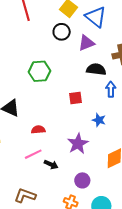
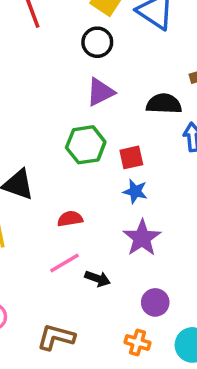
purple triangle: (86, 43) -> (100, 92), moved
green hexagon: (39, 71) -> (86, 145), moved
blue star: (99, 120) -> (135, 191), moved

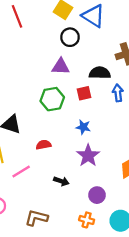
black circle: (97, 42) -> (70, 37), moved
purple triangle: (100, 92) -> (61, 66), turned 30
red square: (131, 157) -> (84, 93), moved
pink line: (65, 263) -> (21, 172), moved

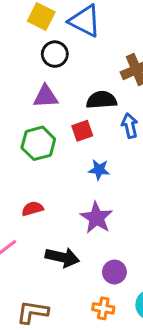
blue star: (83, 127) -> (99, 170), moved
black arrow: (61, 181) -> (62, 257), size x1.5

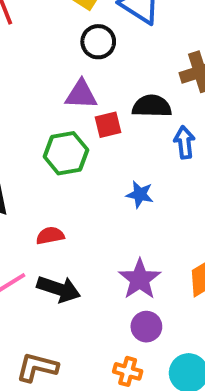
red square: (82, 131) -> (108, 125), moved
purple star: (96, 218) -> (140, 279), moved
black arrow: (62, 257) -> (59, 289), moved

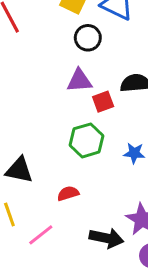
green hexagon: (66, 153) -> (86, 140), moved
black arrow: (59, 289) -> (106, 238), moved

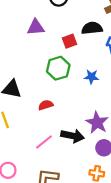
purple triangle: (79, 81) -> (36, 27), moved
pink line: (41, 235) -> (44, 142), moved

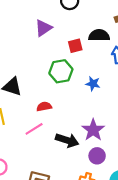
purple triangle: (36, 27) -> (43, 28), turned -36
pink line: (44, 142) -> (34, 129), moved

